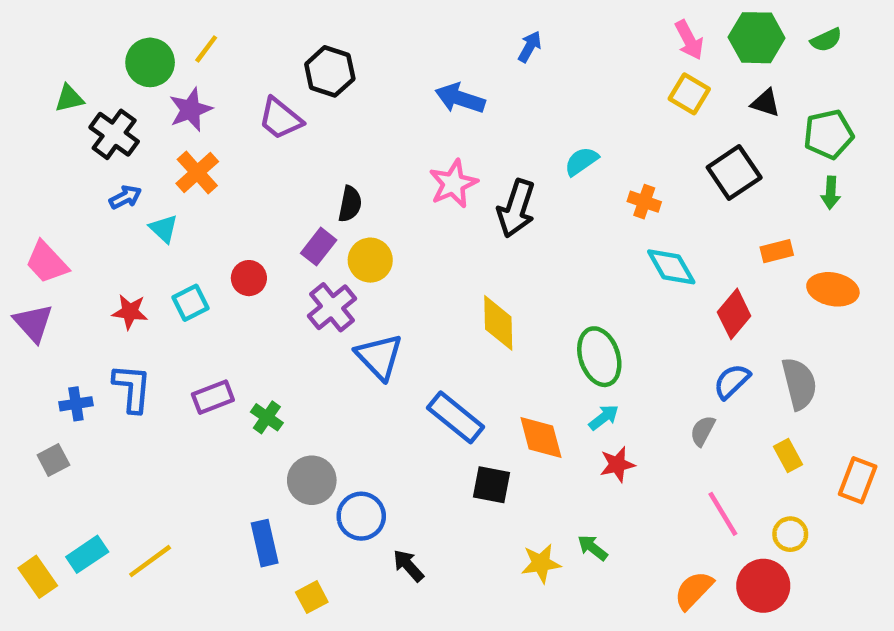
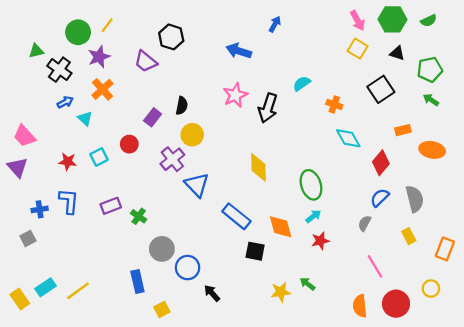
green arrow: (831, 193) -> (431, 100), turned 119
purple rectangle: (319, 247) -> (153, 117), moved
yellow circle: (790, 534) -> (431, 289), moved
orange semicircle: (694, 590) -> (360, 306), turned -50

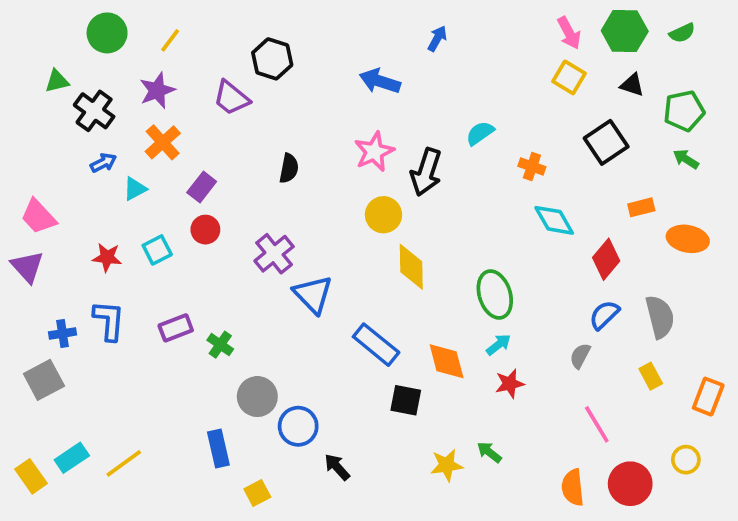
green circle: (78, 32) -> (107, 33), moved
purple rectangle: (153, 117) -> (202, 187), moved
cyan triangle: (85, 118) -> (135, 189), turned 49
yellow circle: (192, 135) -> (383, 215), moved
gray square: (28, 238) -> (44, 380), size x1.5

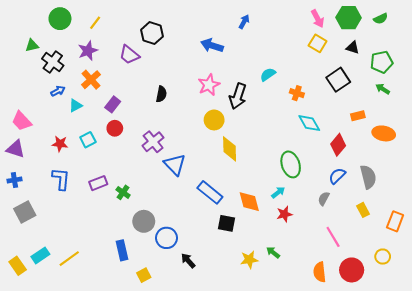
purple triangle: (27, 267) -> (15, 149), turned -30
green ellipse: (495, 295) -> (291, 164), moved
blue cross: (63, 333) -> (14, 180), moved

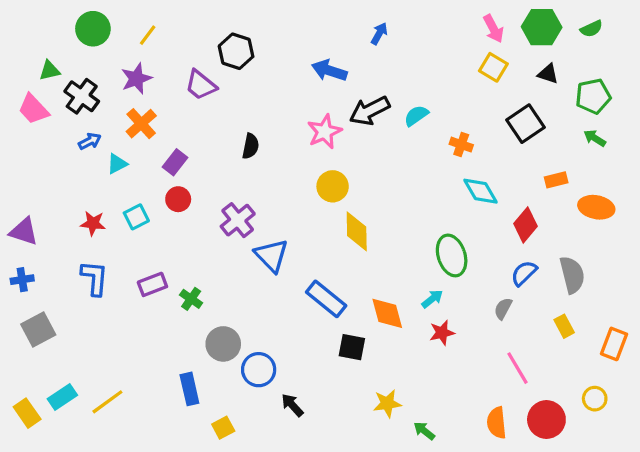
black arrow: (238, 96) -> (370, 111), moved, turned 45
pink trapezoid: (22, 121) -> (33, 109), moved
green arrow: (273, 252) -> (424, 431), moved

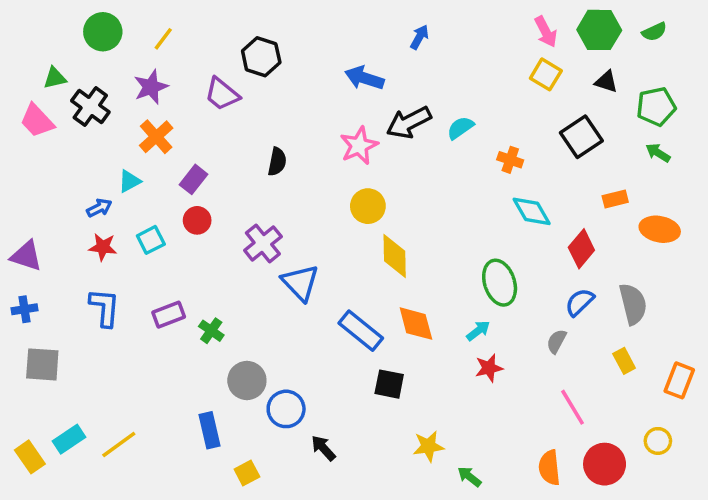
blue arrow: (90, 141) -> (99, 208), moved
orange diamond: (387, 313) -> (416, 324), moved
gray square: (38, 329) -> (42, 364), turned 32

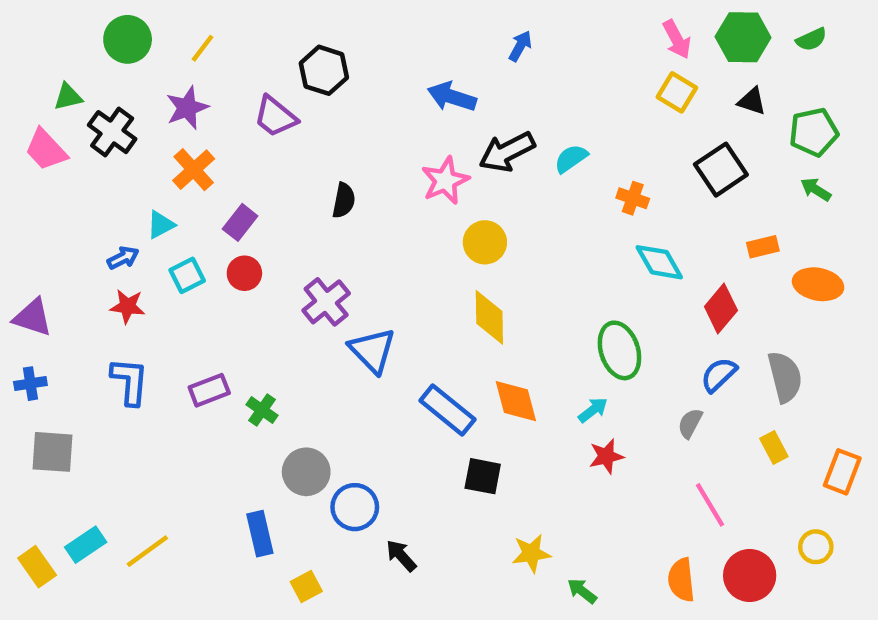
yellow circle: (368, 206) -> (485, 242), moved
cyan square: (151, 240) -> (187, 275), moved

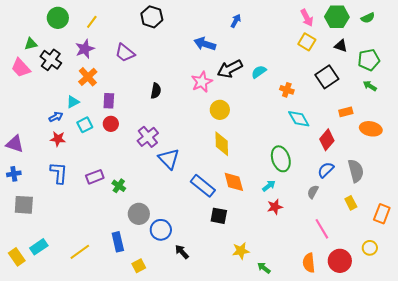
black hexagon: (324, 70) -> (152, 17), moved
purple rectangle: (240, 222) -> (109, 101), turned -35
yellow line: (147, 551) -> (80, 252), moved

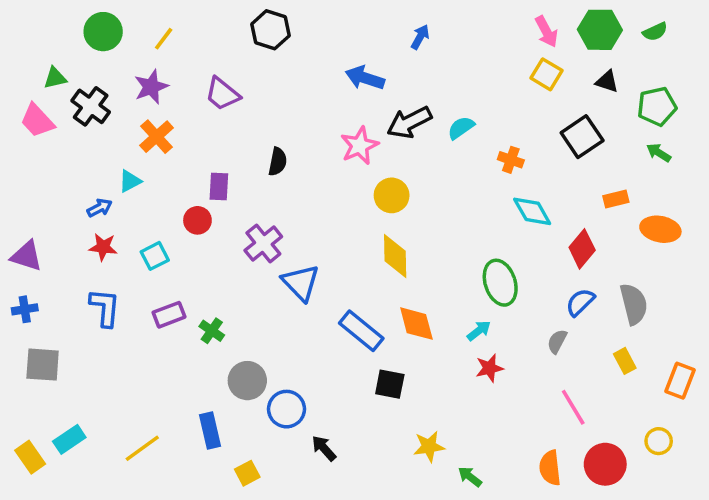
purple rectangle: (109, 101) -> (219, 186), moved
cyan square: (85, 125) -> (155, 256), moved

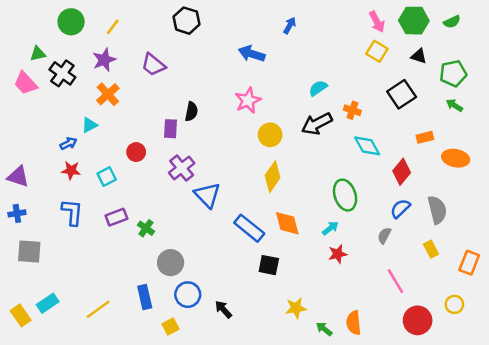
black arrow: (409, 122) -> (317, 124), moved
purple rectangle: (219, 186) -> (171, 129), moved
yellow diamond: (395, 256) -> (273, 177), turned 36
blue circle: (287, 409) -> (188, 295), moved
orange semicircle: (550, 468) -> (354, 323), moved

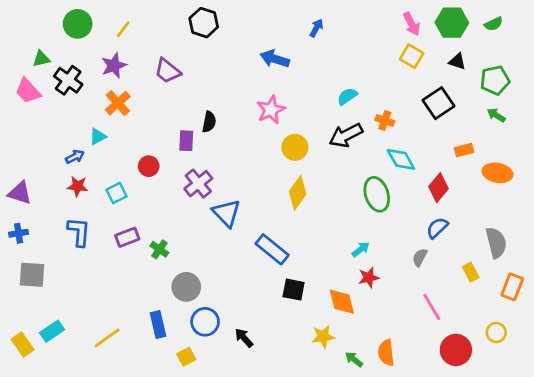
green ellipse: (345, 195) -> (377, 194), moved
gray semicircle: (437, 210) -> (496, 243), moved
orange diamond: (287, 223) -> (342, 302), moved

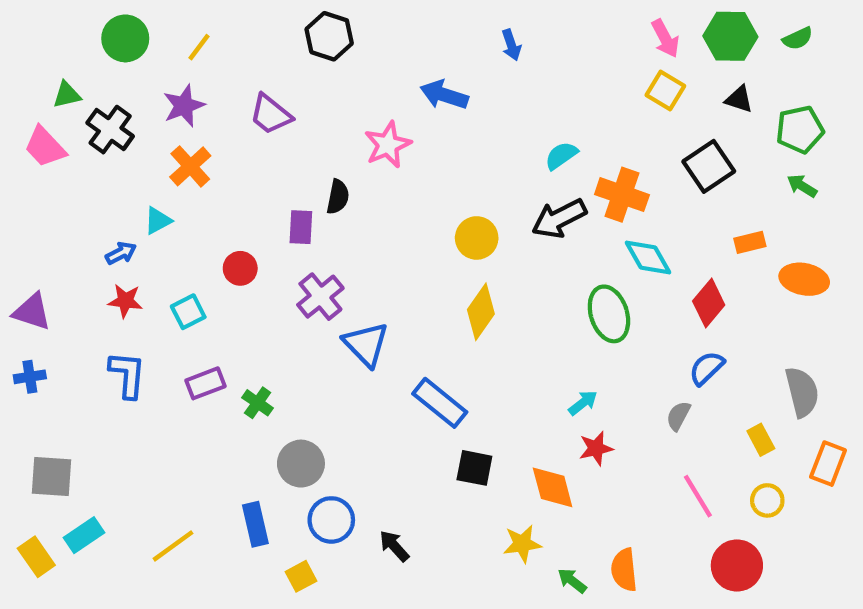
blue arrow: (316, 28) -> (511, 45), turned 132
pink star: (271, 110) -> (388, 145), moved
orange cross: (385, 121) -> (622, 195), size x1.6
gray square: (32, 275) -> (52, 477), moved
yellow circle: (496, 333) -> (767, 500), moved

